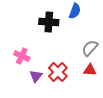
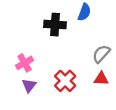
pink cross: (22, 56) -> (25, 63), turned 35
purple triangle: (36, 76) -> (29, 85), moved

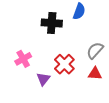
red cross: (65, 81) -> (64, 64), moved
purple triangle: (29, 85) -> (43, 79), moved

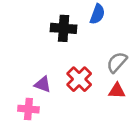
pink cross: (23, 59) -> (28, 109), moved, turned 35
purple triangle: (43, 79) -> (43, 84), moved, turned -48

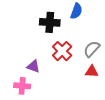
red cross: (79, 79) -> (62, 51), moved

